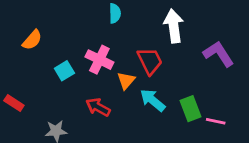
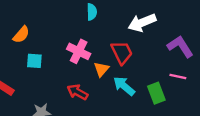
white arrow: (174, 26) -> (142, 23), turned -104
cyan square: (64, 71) -> (34, 61), moved, turned 35
pink line: (216, 121) -> (178, 76), moved

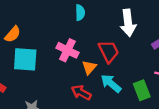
white arrow: (142, 23) -> (128, 23), turned -75
cyan square: (34, 61) -> (25, 59), size x1.6
red arrow: (77, 92) -> (81, 93), moved

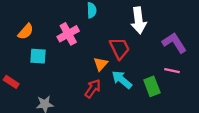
pink cross: (67, 50) -> (68, 34), moved, turned 35
cyan square: (25, 59) -> (38, 56), size x0.7
red arrow: (81, 93) -> (93, 89), turned 96

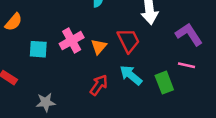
orange semicircle: (26, 32) -> (14, 22), moved
pink cross: (68, 34) -> (72, 41), moved
orange triangle: (101, 64) -> (99, 47), moved

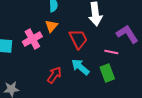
orange triangle: (99, 47) -> (51, 26), moved
pink line: (187, 65) -> (111, 52), moved

